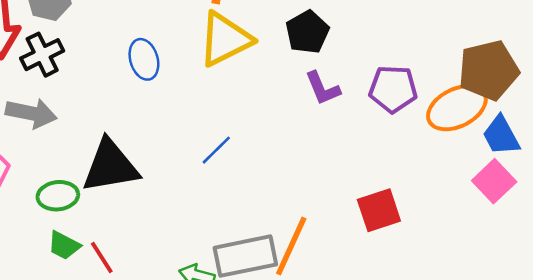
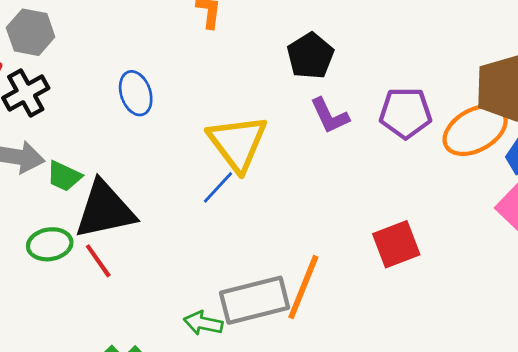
yellow triangle: (225, 39) -> (238, 143), moved, turned -38
green trapezoid: (64, 245) -> (64, 176), moved
red line: (102, 257) -> (98, 261), moved

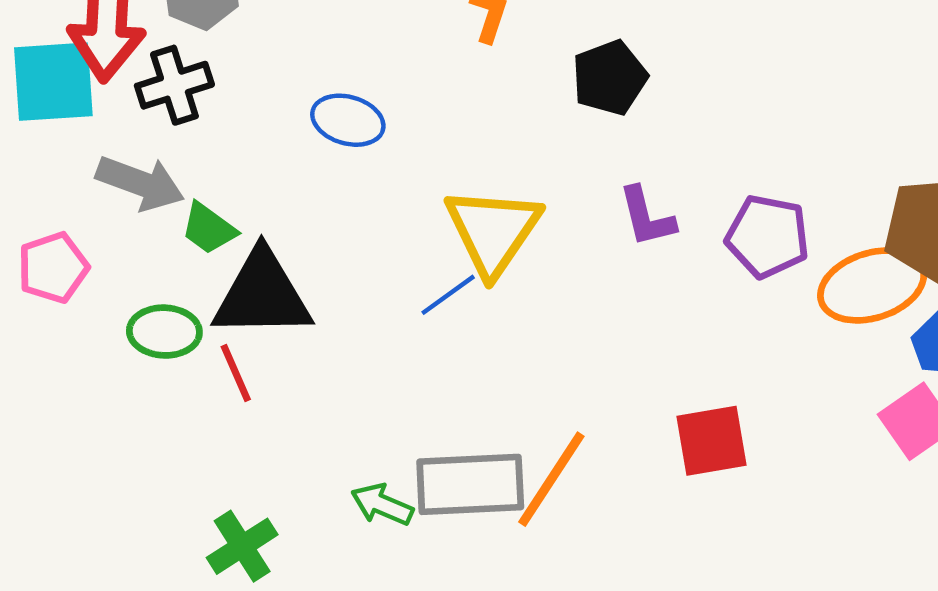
black pentagon: (310, 56) -> (610, 78), moved
blue ellipse: (136, 93) -> (348, 120), turned -66

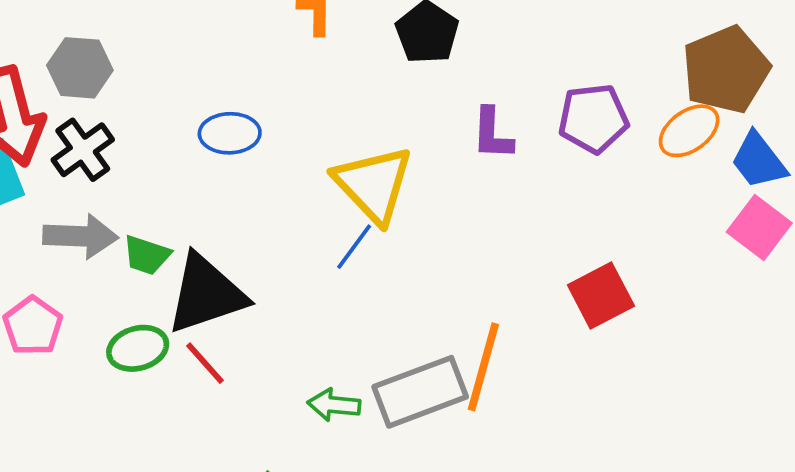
purple L-shape: (647, 217) -> (492, 134), turned 34
orange ellipse: (872, 285) -> (689, 131), size x0.7
green arrow: (382, 505) -> (334, 405), moved

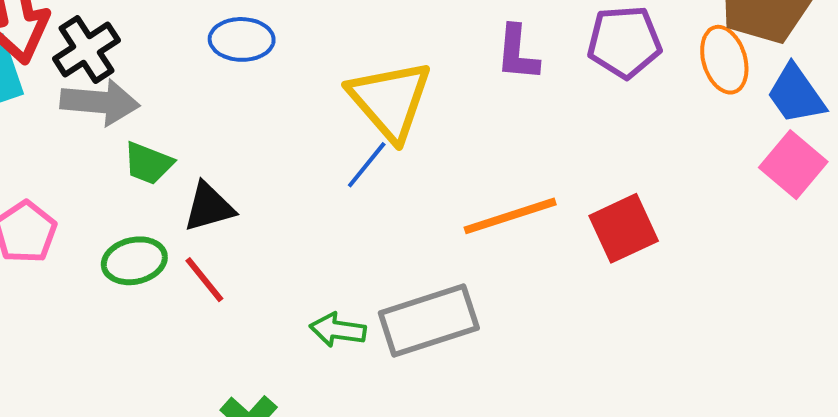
orange ellipse: (689, 131) -> (724, 60), turned -74
gray arrow: (81, 236) -> (100, 102), moved
black triangle: (206, 294) -> (209, 207), size x0.6
orange line: (483, 367) -> (510, 216), moved, turned 54

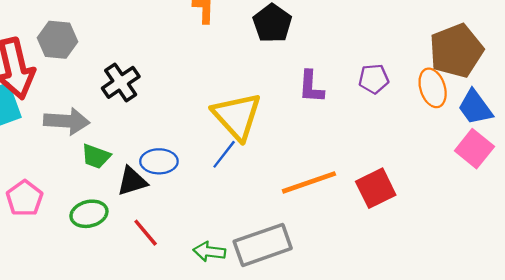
blue ellipse: (242, 39) -> (159, 161), moved
purple pentagon: (624, 42) -> (374, 79), size x0.7
black cross: (86, 49) -> (121, 82), moved
red line: (204, 280) -> (146, 233), moved

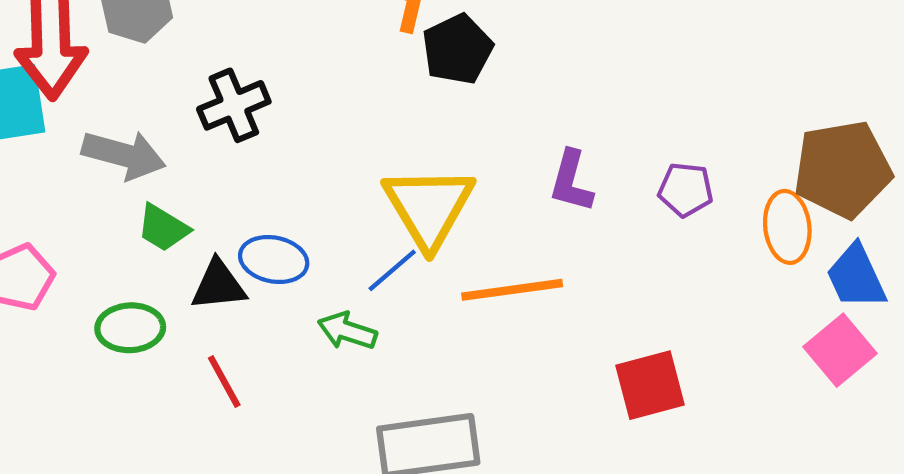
black pentagon: (272, 23) -> (457, 49), moved
orange line: (309, 182) -> (512, 290), moved
green arrow: (209, 252) -> (347, 331), moved

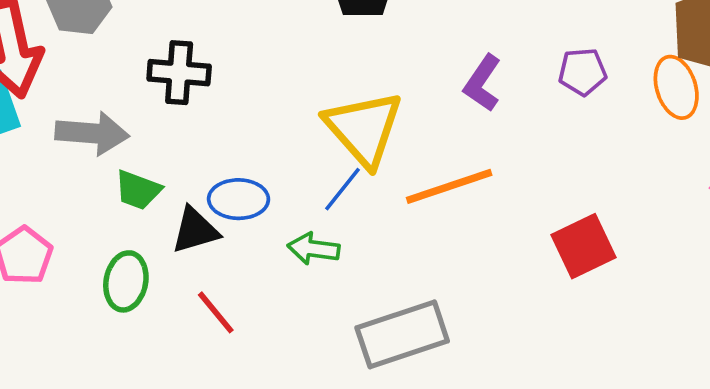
black cross: (234, 105) -> (179, 73), turned 38
purple L-shape: (571, 181) -> (482, 83), turned 30
green ellipse: (130, 328) -> (126, 281), turned -66

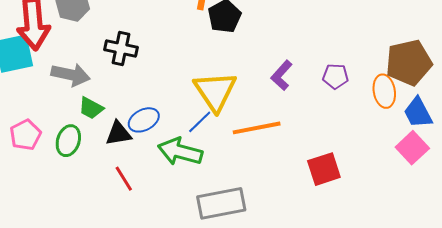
blue ellipse: (239, 199) -> (144, 120), turned -36
green arrow: (314, 249) -> (180, 152), size x1.6
green ellipse: (126, 281) -> (68, 141), moved

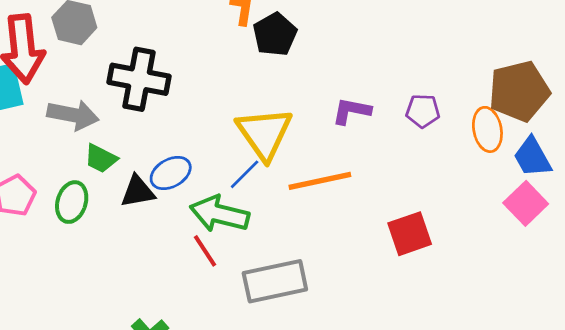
black cross: (121, 49) -> (139, 79), size x1.4
purple L-shape: (282, 75) -> (351, 111), turned 60
red line: (124, 179) -> (205, 251), moved

